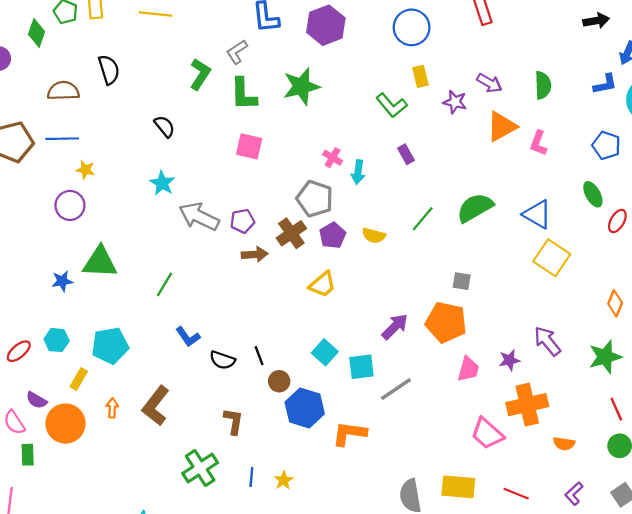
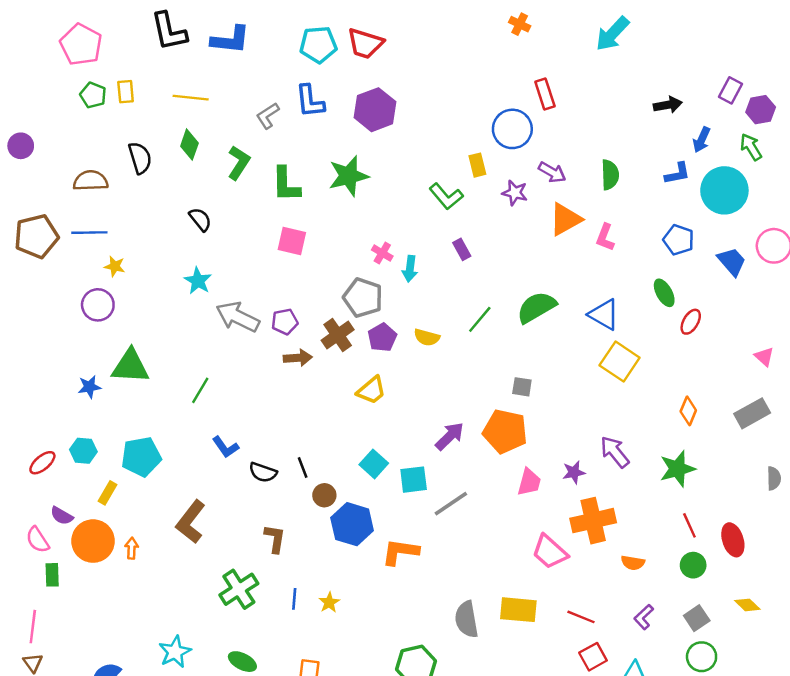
blue circle: (412, 27) -> (512, 129), moved
green diamond: (37, 33) -> (189, 145), moved
gray L-shape: (237, 52) -> (268, 116), moved
orange arrow: (112, 408) -> (132, 548), moved

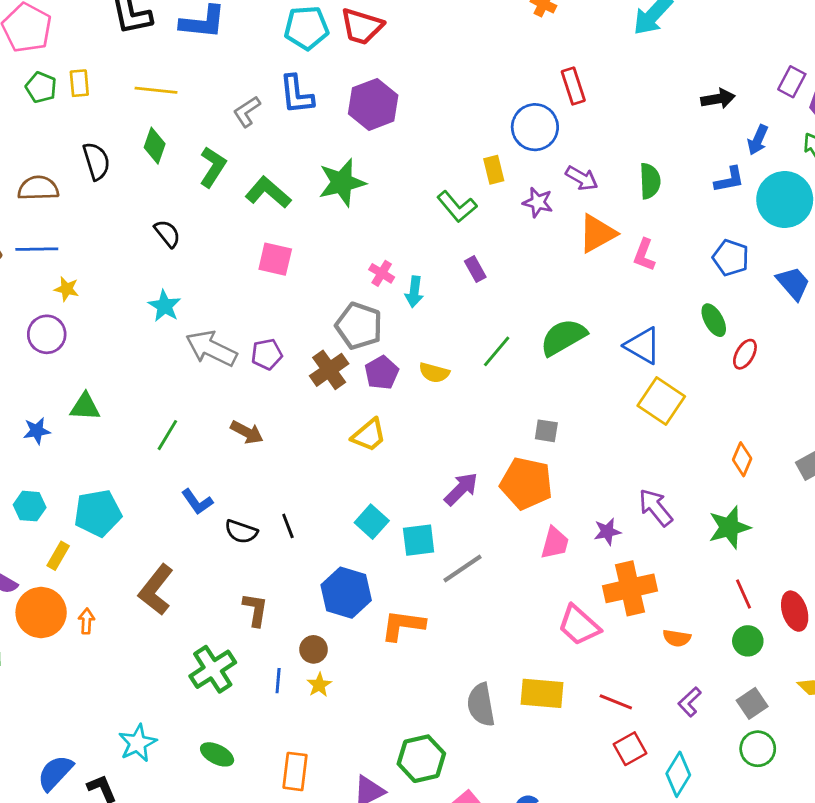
green L-shape: (286, 184) -> (268, 192), turned 132
brown arrow: (298, 358) -> (247, 432), moved, turned 32
green triangle: (130, 366) -> (85, 407), size x0.7
brown circle: (324, 495) -> (314, 649), moved

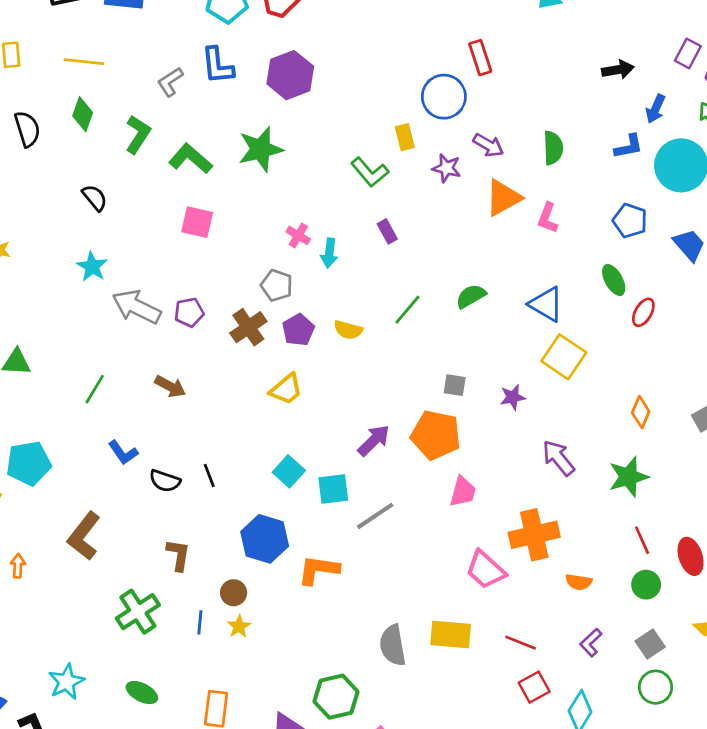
gray pentagon: (359, 326) -> (277, 285), size x0.7
green semicircle: (563, 337) -> (471, 296), size x0.7
purple star: (607, 532) -> (513, 397), moved

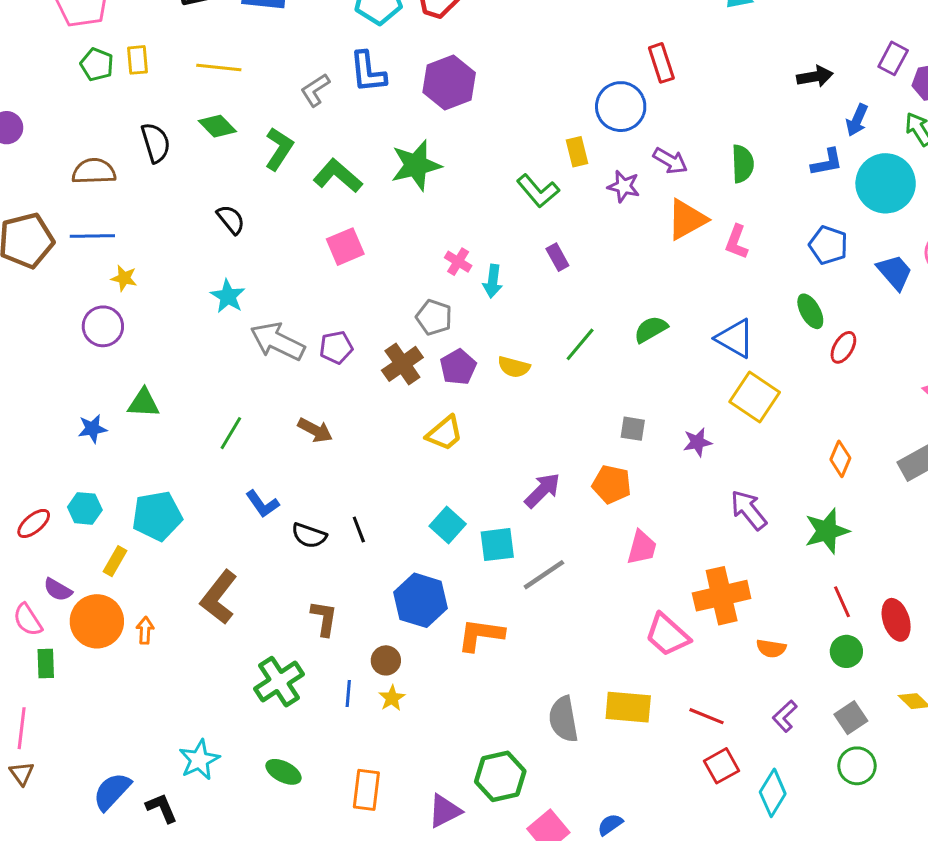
green diamond: (83, 114) -> (217, 126), turned -64
pink square: (197, 222) -> (345, 247), turned -36
orange pentagon: (436, 435) -> (612, 484), size x0.7

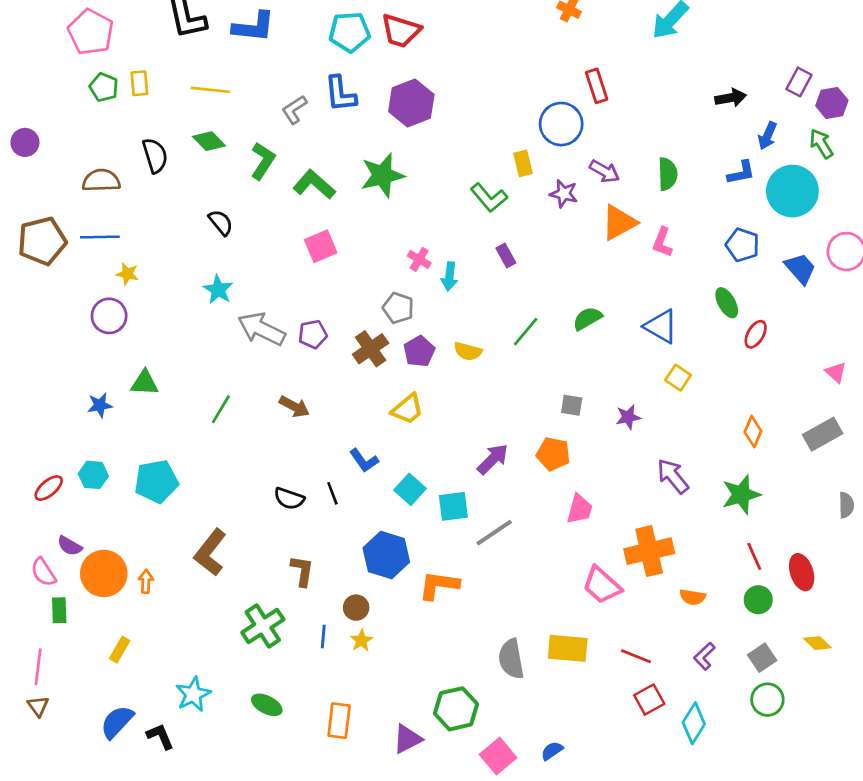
yellow square: (755, 397) -> (678, 378), size x0.6
blue L-shape: (262, 504) -> (364, 460), moved
yellow rectangle: (115, 561) -> (120, 650), moved

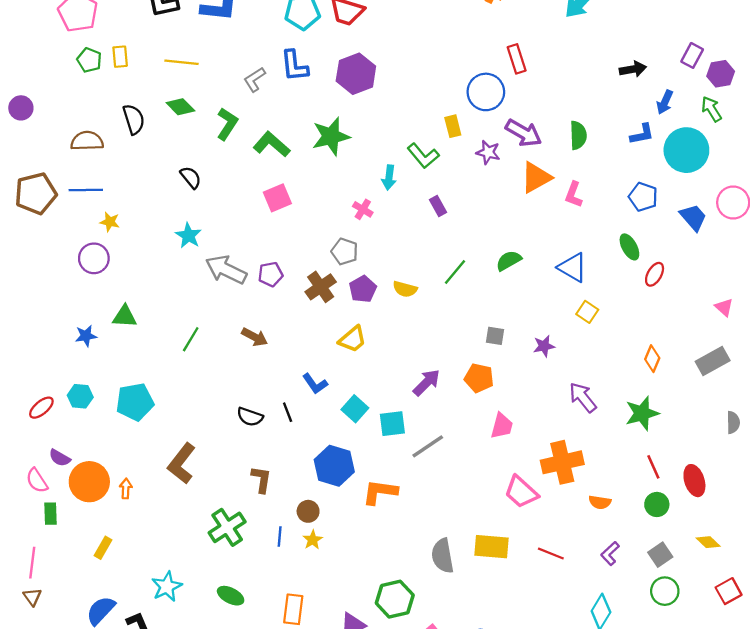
purple arrow: (604, 171) -> (523, 133), size x1.4
cyan arrow: (449, 276) -> (389, 177), moved
red square: (649, 700) -> (729, 591), moved

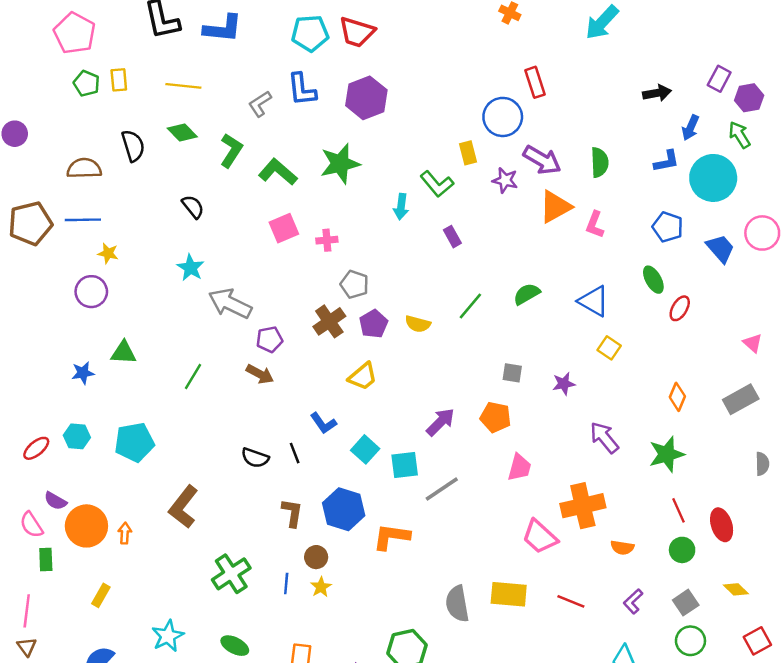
pink cross: (363, 209) -> (327, 240), moved, turned -36
purple pentagon: (270, 274) -> (269, 339), moved
brown L-shape: (261, 479) -> (292, 513), moved

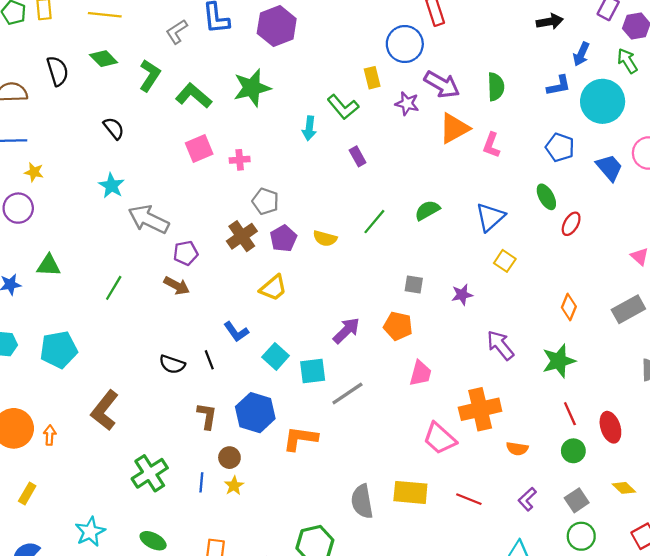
blue triangle: (594, 301) -> (490, 217), turned 48

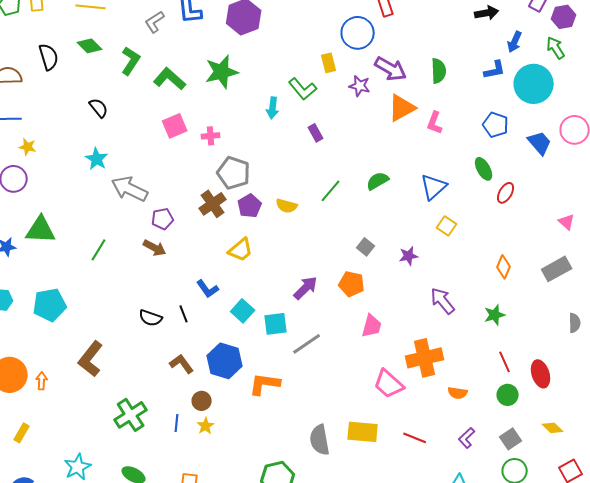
gray pentagon: (265, 201) -> (234, 173), size x1.4
green triangle: (49, 265) -> (41, 230), size x1.4
gray square: (414, 284) -> (366, 247), turned 30
green star: (559, 361) -> (495, 315), size x0.7
brown L-shape: (207, 416) -> (182, 364), turned -45

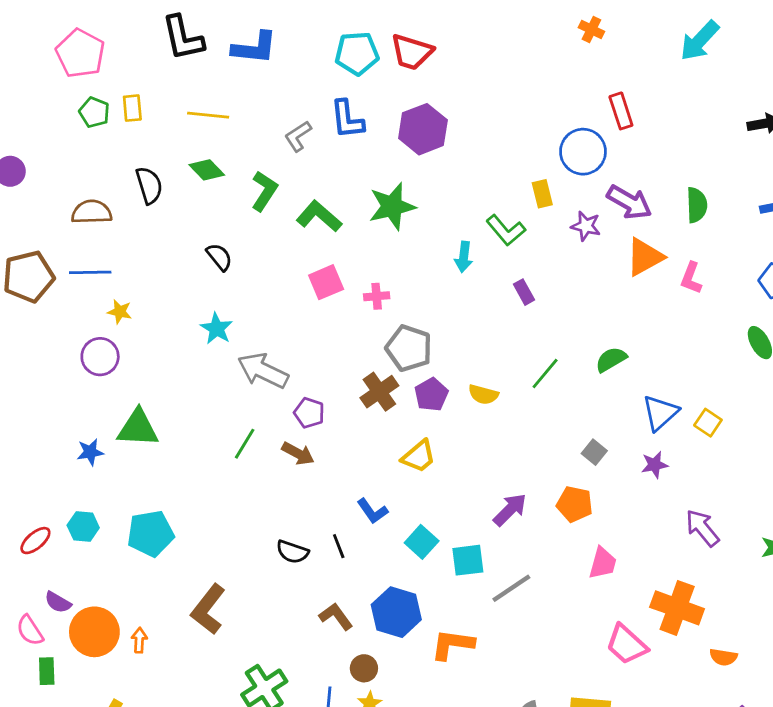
blue triangle: (434, 187) -> (660, 413), moved
purple pentagon: (163, 219) -> (309, 413), turned 30
green line: (99, 250) -> (245, 444), moved
orange cross: (425, 358) -> (677, 608), turned 33

